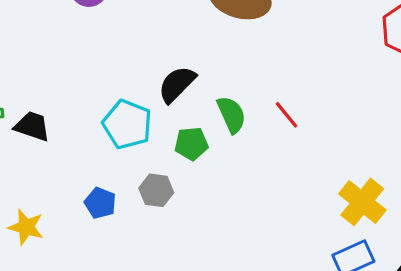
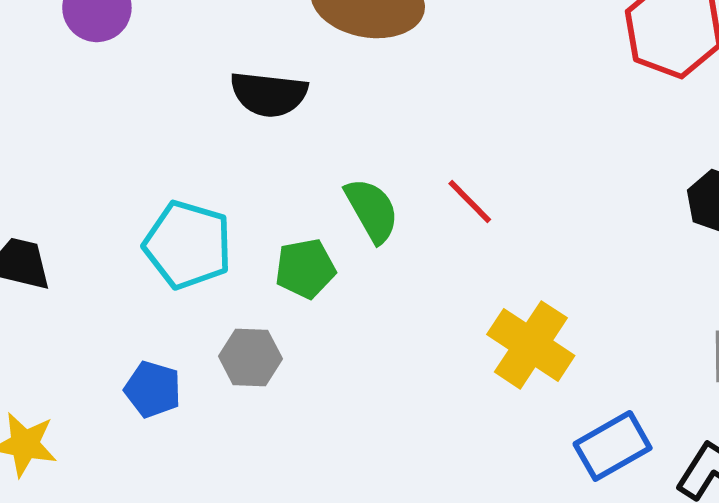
black semicircle: (177, 84) -> (269, 94), moved, turned -123
yellow cross: (362, 202) -> (531, 345), moved

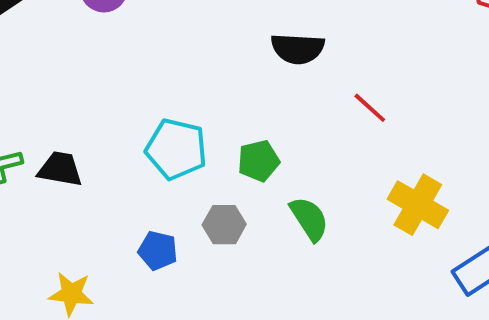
black semicircle: (269, 94) -> (298, 49), moved
green semicircle: (372, 210) -> (309, 219), moved

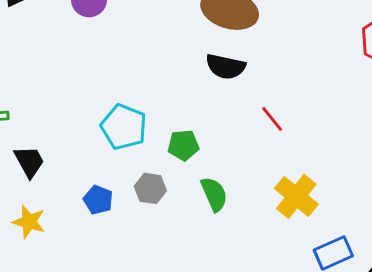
black trapezoid: (60, 169) -> (29, 162), moved, turned 42

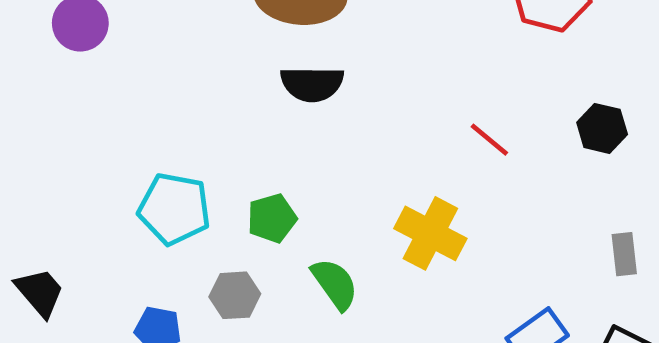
red line: (272, 119) -> (489, 140), moved
yellow cross: (296, 196) -> (430, 233), moved

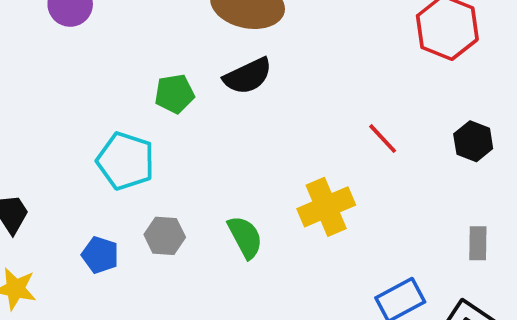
black semicircle: (312, 84) -> (248, 76), turned -33
green pentagon: (272, 218) -> (174, 94), moved
yellow cross: (430, 233) -> (326, 207), turned 32

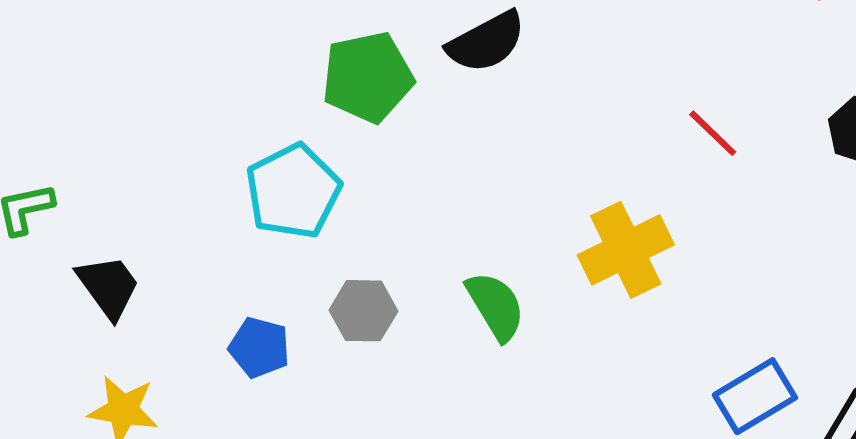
green pentagon: (174, 94) -> (368, 77), size x1.4
cyan pentagon: (126, 161) -> (293, 191), turned 30

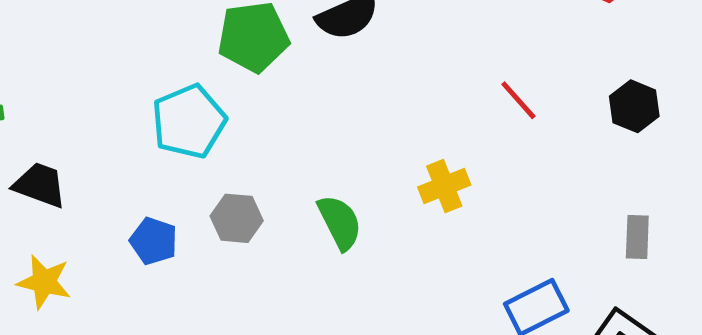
yellow cross: (626, 250) -> (444, 186), size x0.7
black trapezoid: (108, 287) -> (40, 185), turned -38

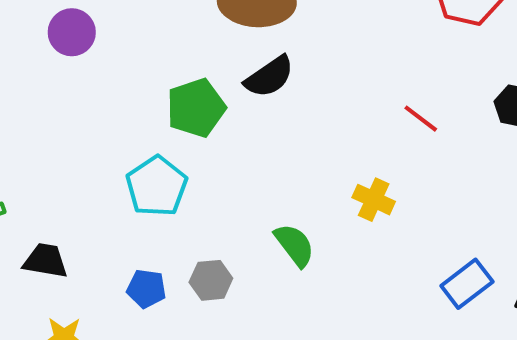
yellow cross: (444, 186) -> (374, 200), turned -33
gray hexagon: (237, 218) -> (211, 280), moved

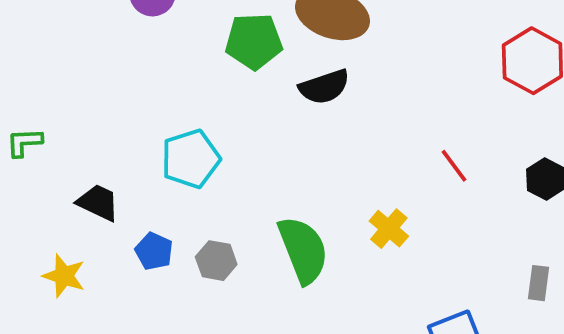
green pentagon: (196, 108) -> (254, 41), moved
green semicircle: (294, 245) -> (303, 250), size x1.5
black trapezoid: (45, 261) -> (98, 203), moved

